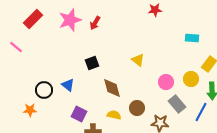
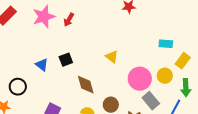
cyan rectangle: (192, 38) -> (166, 44), moved
pink circle: (166, 82) -> (140, 79), size x1.5
blue triangle: (68, 85) -> (42, 65), moved

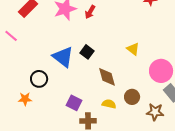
black square: (66, 60) -> (87, 52), turned -32
blue triangle: (42, 65) -> (63, 57), size x1.6

